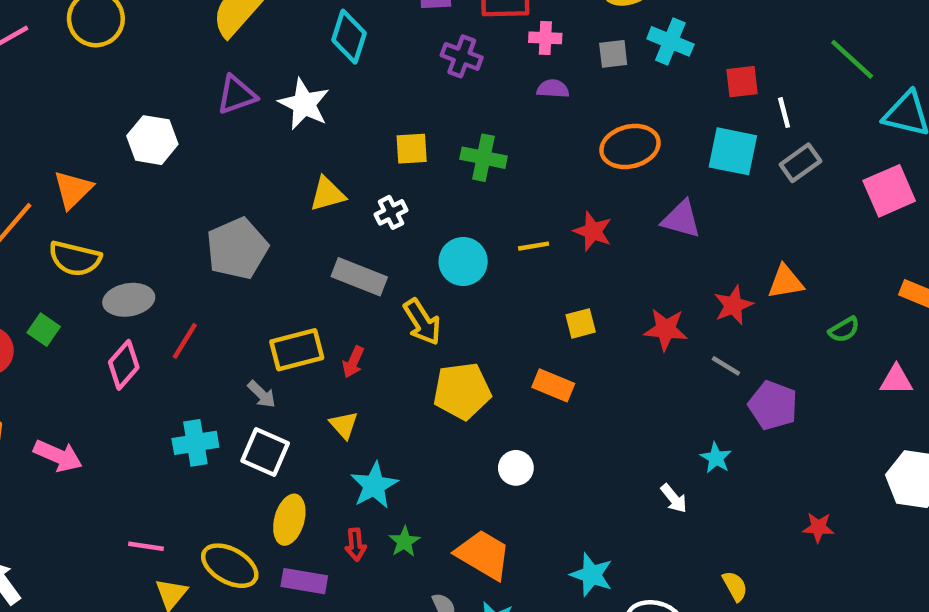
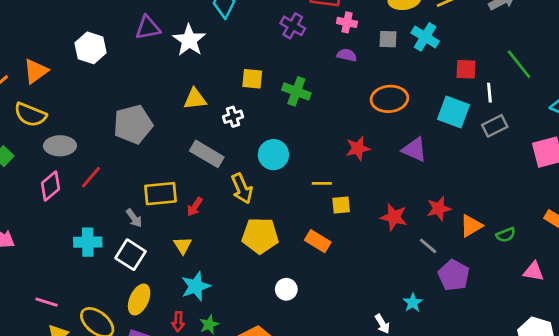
green line: (852, 59) -> (519, 64), moved
red star: (593, 231) -> (358, 148), turned 30
yellow line: (534, 246) -> (322, 183), moved
orange triangle: (785, 282) -> (471, 226), moved, turned -30

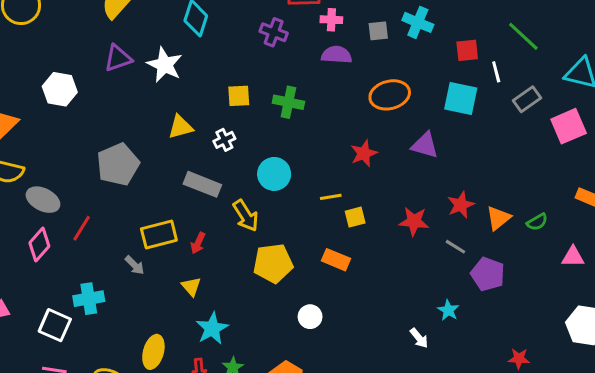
purple semicircle: (347, 55) -> (337, 55), size x1.4
gray rectangle: (495, 126) -> (527, 99), moved
gray ellipse: (60, 146) -> (43, 200), turned 36
white square: (131, 255) -> (55, 325), moved

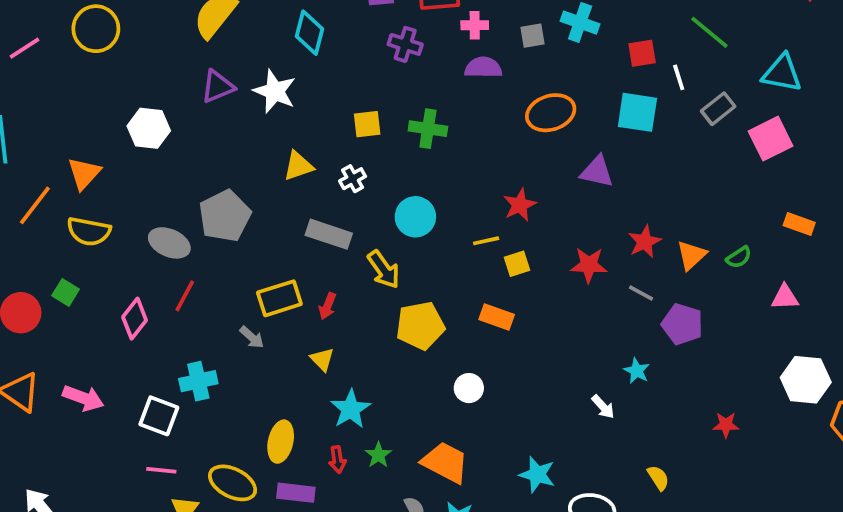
red star: (364, 153) -> (520, 205), moved
gray ellipse: (43, 200) -> (169, 243), moved

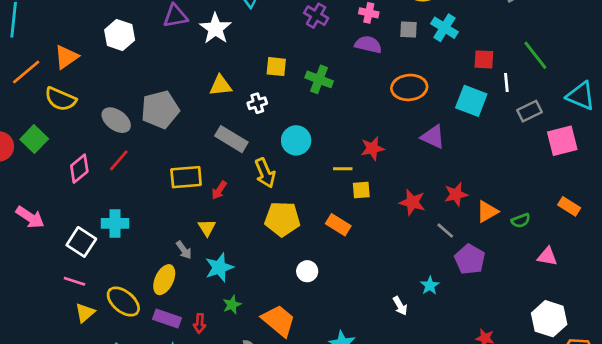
green square: (66, 292) -> (34, 139), size x1.4
gray arrow: (252, 337) -> (184, 250), moved
red arrow: (337, 460) -> (200, 323), moved

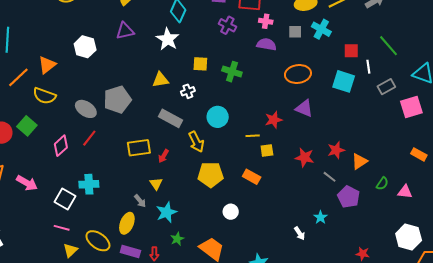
white star: (215, 28) -> (168, 39), moved
purple triangle: (433, 137) -> (304, 108), moved
green semicircle: (521, 221) -> (382, 184), moved, turned -32

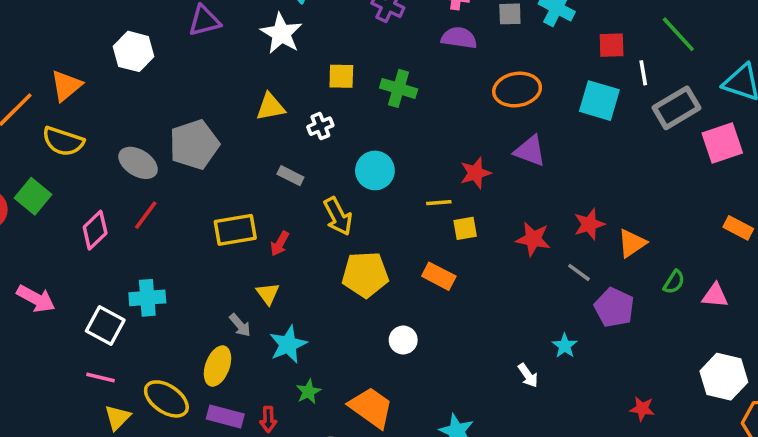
gray rectangle: (386, 87) -> (676, 108), size x1.4
gray rectangle: (170, 118) -> (290, 176), size x0.6

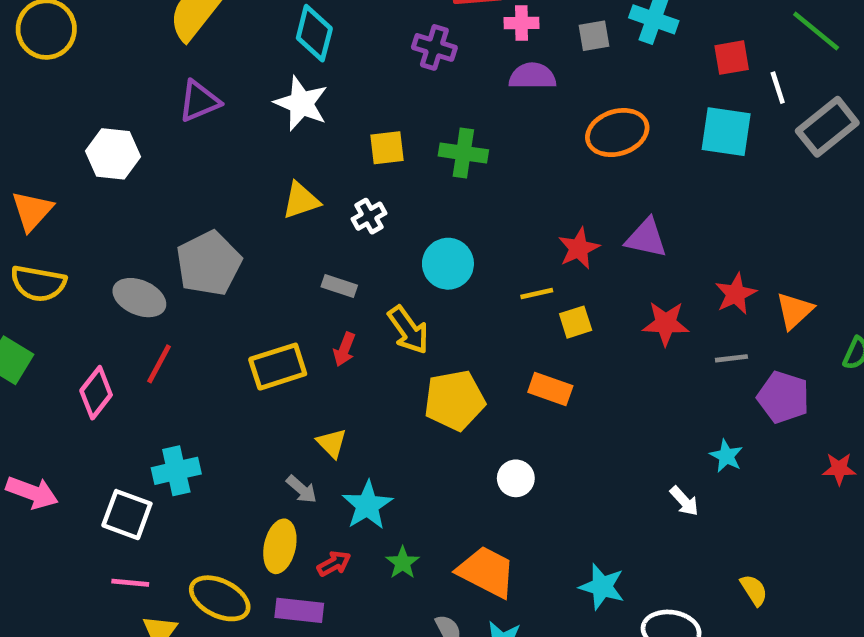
purple triangle: (530, 151) -> (646, 238), moved
red arrow: (280, 244) -> (344, 349), moved
gray line: (579, 272) -> (731, 358), turned -35
red star: (642, 409) -> (839, 469), moved
red arrow: (268, 419) -> (334, 564), moved, turned -110

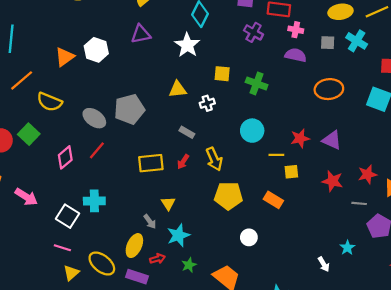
orange triangle: (32, 211) -> (65, 57), moved
cyan circle: (448, 264) -> (252, 131), moved

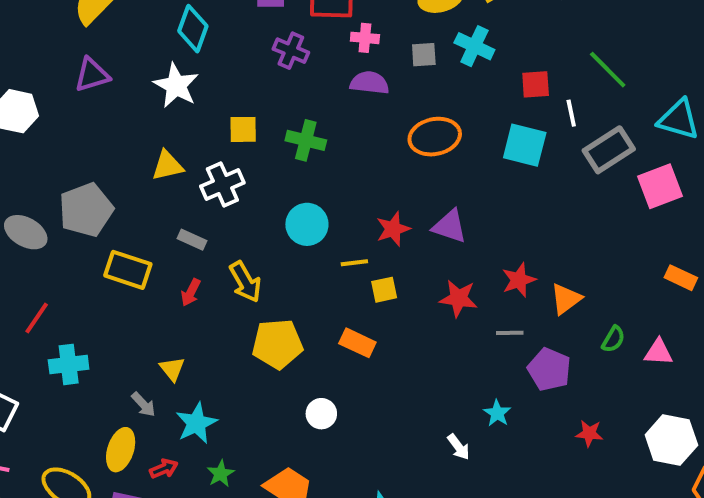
white cross: (207, 103) -> (222, 184), size x1.5
red line: (97, 150) -> (37, 318), moved
yellow rectangle: (151, 163) -> (128, 270), moved, turned 30
cyan cross: (94, 201) -> (69, 364), moved

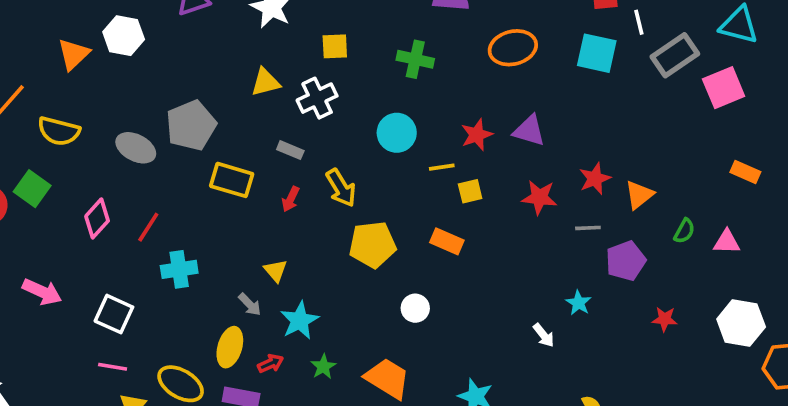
green cross: (306, 140) -> (415, 59), moved
purple pentagon: (549, 369) -> (626, 261), turned 30

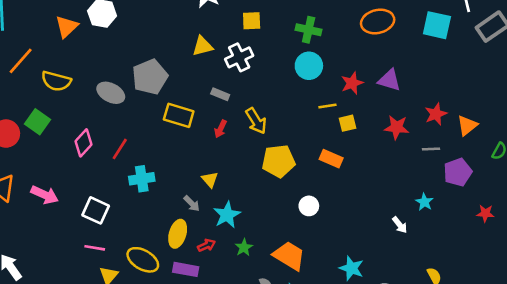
cyan circle: (397, 133) -> (309, 66), moved

